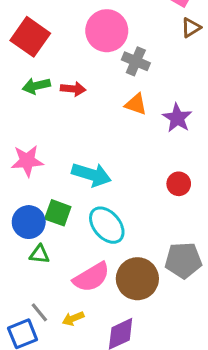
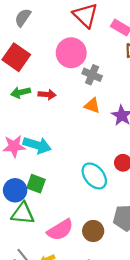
cyan arrow: (91, 175) -> (37, 145), moved
cyan ellipse: (107, 225) -> (94, 176), moved
green triangle: (39, 254) -> (23, 213), size x1.6
brown circle: (137, 279) -> (93, 231), size x0.7

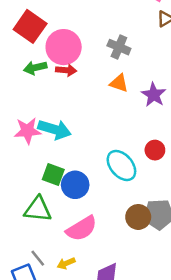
pink circle: (71, 53) -> (64, 47), moved
blue circle: (15, 190) -> (75, 185), moved
brown circle: (93, 231) -> (138, 217), moved

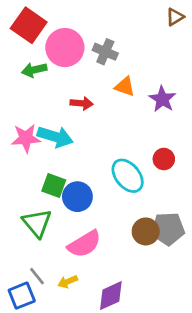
gray cross: (119, 47) -> (105, 52), moved
red arrow: (66, 70) -> (82, 103), moved
green triangle: (38, 209) -> (37, 223), turned 44

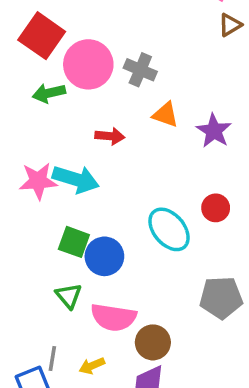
green triangle: (37, 223) -> (69, 296), moved, size x0.7
brown circle: (146, 231) -> (153, 342), moved
pink semicircle: (84, 244) -> (113, 317), turned 40
gray line: (37, 276) -> (52, 359), turned 48

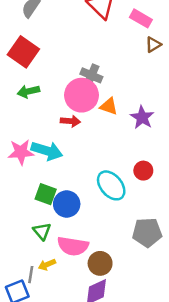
pink circle: (88, 64) -> (82, 95), moved
yellow arrow: (92, 366) -> (47, 265), moved

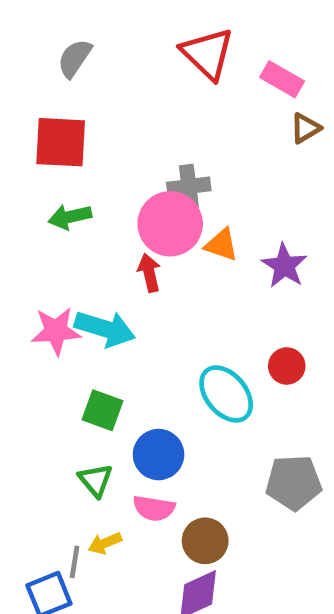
red square: (23, 52) -> (61, 142), turned -32
gray cross: (91, 75) -> (189, 186), turned -30
red arrow: (70, 121) -> (149, 273), turned -108
blue circle: (67, 204) -> (159, 455), moved
pink semicircle: (73, 246) -> (154, 508), size x0.7

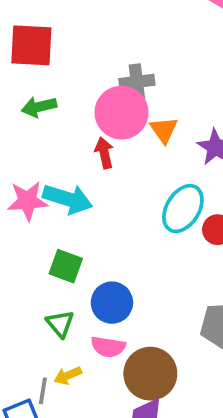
orange triangle: (221, 245) -> (164, 130), turned 36
cyan ellipse: (226, 394) -> (183, 209), moved, turned 72
brown circle: (205, 541) -> (150, 374), size x1.4

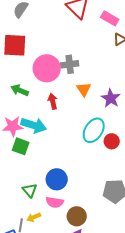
green arrow: (39, 107) -> (20, 90), moved, turned 36
pink circle: (122, 113) -> (47, 68), moved
green square: (66, 266) -> (21, 146), moved
brown circle: (150, 374) -> (77, 216), size x0.7

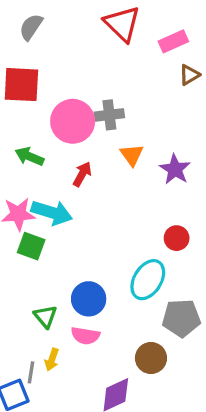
pink rectangle: (110, 18) -> (173, 41), turned -54
red arrow: (53, 101) -> (82, 174), turned 42
cyan ellipse: (94, 130) -> (148, 280), moved
brown circle: (77, 216) -> (151, 358), moved
yellow arrow: (34, 217) -> (52, 360), turned -48

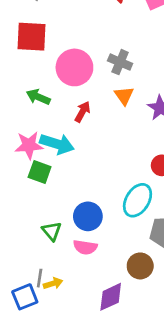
gray cross: (109, 115) -> (120, 62), moved, turned 30
yellow arrow: (52, 360) -> (53, 283), moved, turned -126

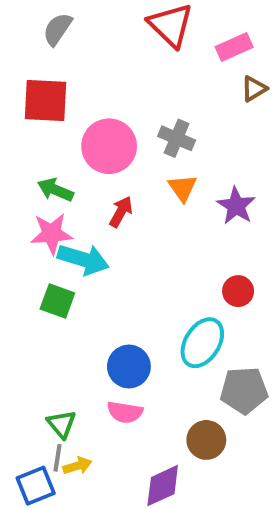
pink star: (29, 145) -> (52, 234), moved
green triangle: (52, 231) -> (61, 424), moved

